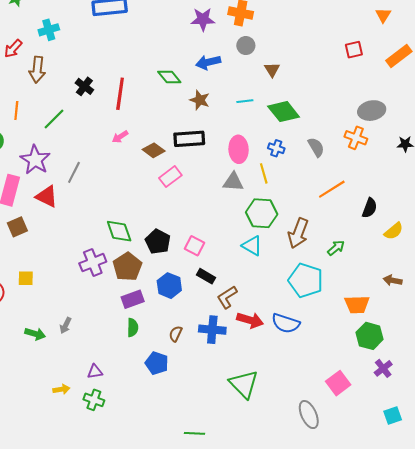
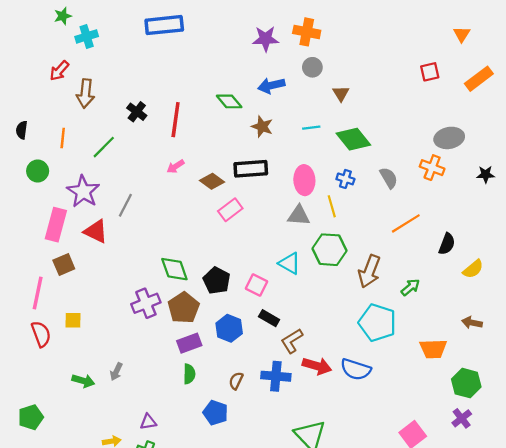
cyan cross: (49, 30) -> (87, 36), moved
cyan triangle: (252, 246) -> (290, 263), moved
green hexagon: (370, 336) -> (466, 383), moved

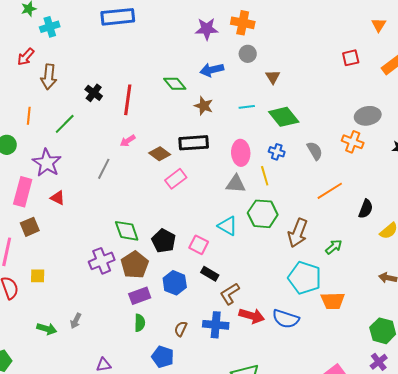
gray line: (125, 205) -> (104, 169), moved
red triangle: (96, 231) -> (58, 198), size x0.7
orange trapezoid: (433, 349) -> (333, 301), moved

